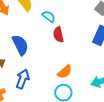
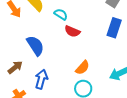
red semicircle: (58, 35) -> (72, 31), turned -49

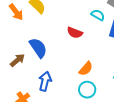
cyan semicircle: (61, 14) -> (98, 15), moved
brown arrow: (15, 67) -> (17, 60), moved

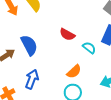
cyan semicircle: (98, 15) -> (89, 48), moved

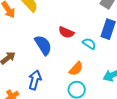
blue semicircle: (29, 45) -> (43, 45), moved

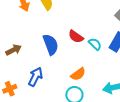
cyan semicircle: (89, 44) -> (95, 44), moved

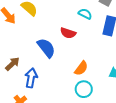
cyan semicircle: (95, 44) -> (85, 14), moved
blue arrow: (35, 77) -> (31, 78), moved

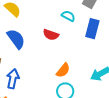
blue semicircle: (46, 48) -> (16, 39), moved

